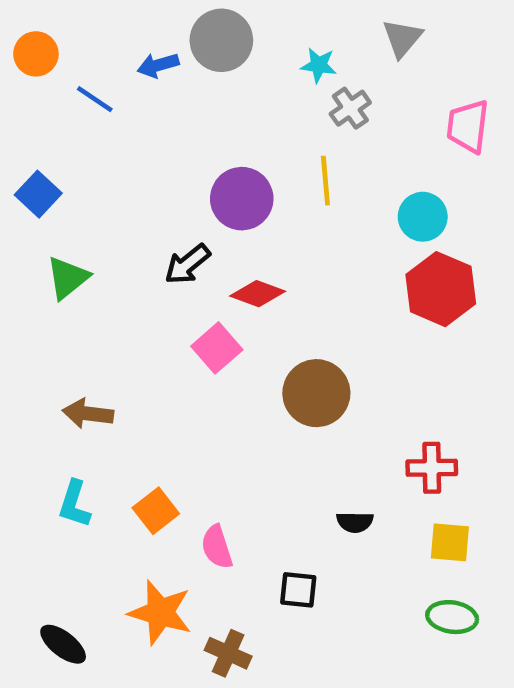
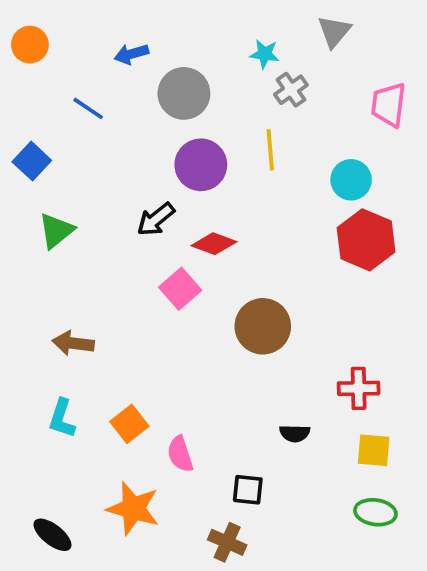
gray circle: (221, 40) -> (184, 93), moved
blue line: (95, 99) -> (88, 108), moved
brown cross: (228, 653) -> (227, 542), moved

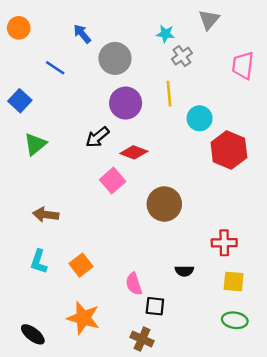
blue arrow: (131, 54) -> (82, 34), turned 66
cyan circle: (351, 180) -> (200, 118), moved
pink semicircle: (180, 454) -> (134, 284), moved

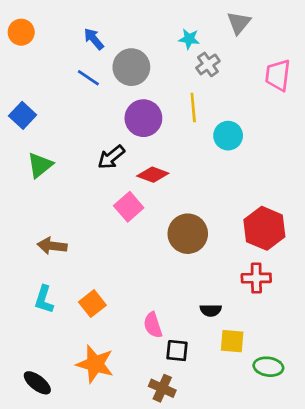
blue line: (55, 68) -> (88, 78), moved
red hexagon: (229, 150) -> (264, 228), moved
yellow square: (234, 282) -> (232, 341), moved

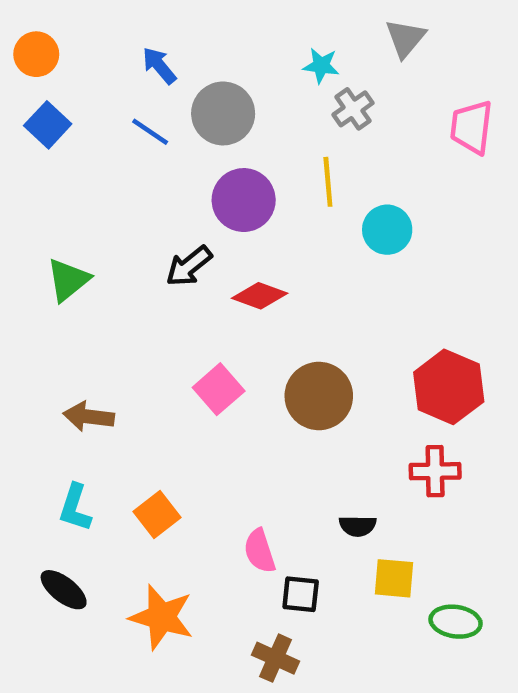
blue square: (23, 115) -> (48, 125), moved
pink square: (129, 207) -> (219, 389), moved
black ellipse: (37, 383) -> (64, 590), moved

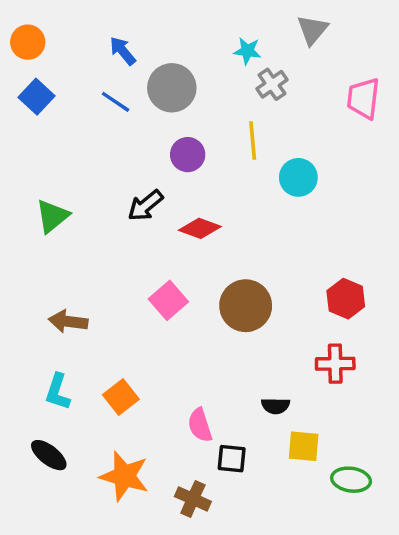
purple circle: (244, 200) -> (188, 155), size x0.7
red hexagon: (449, 387) -> (346, 299), size x0.7
brown cross: (276, 658) -> (193, 499), moved

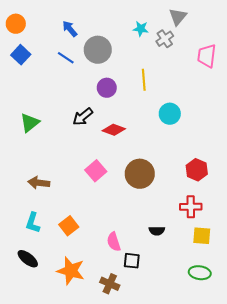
gray cross: (272, 84) -> (165, 39), moved
cyan circle: (298, 177) -> (170, 114), moved
yellow square: (304, 446) -> (202, 236), moved

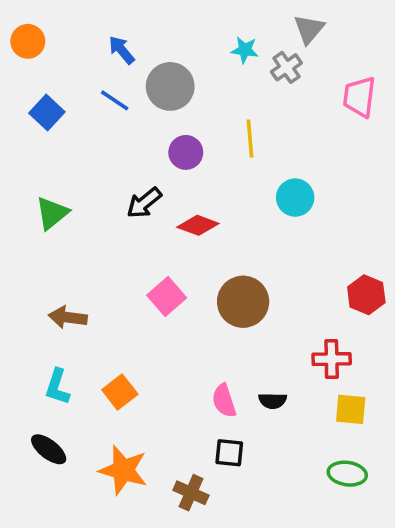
blue square: (21, 55) -> (47, 112), moved
red hexagon: (197, 170) -> (366, 295), moved
pink semicircle: (114, 242) -> (224, 401), moved

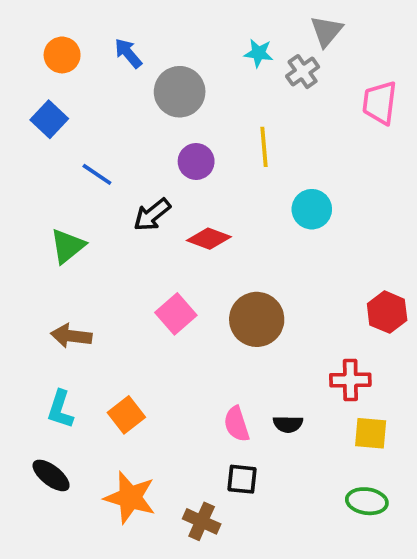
orange circle: (28, 41) -> (62, 55), moved
blue line: (115, 100) -> (97, 174), moved
green triangle: (52, 213) -> (68, 246), moved

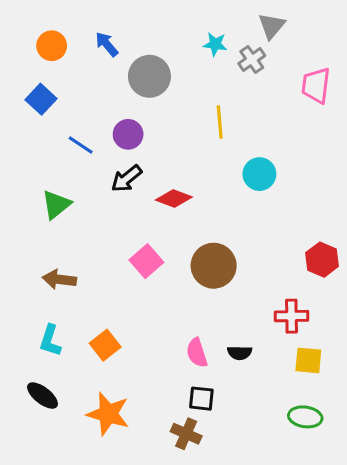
purple circle: (196, 161) -> (128, 134), moved
brown cross: (202, 521) -> (186, 434), moved

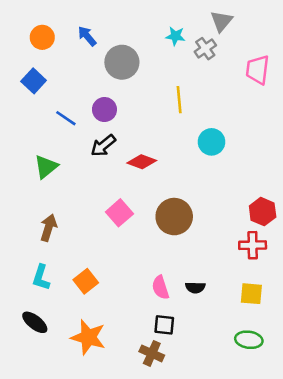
brown arrow: (59, 279) -> (48, 228), turned 100
red cross: (291, 316) -> (253, 245), moved

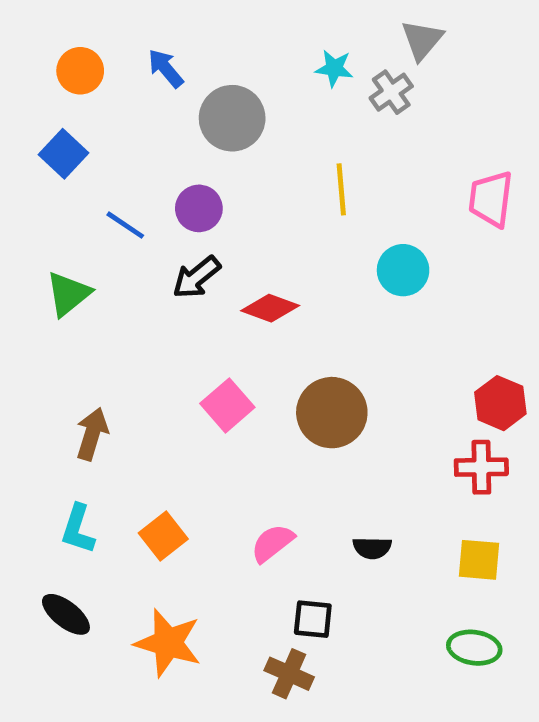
pink trapezoid: (258, 70) -> (491, 199), moved
green triangle: (46, 167) -> (68, 294), moved
pink semicircle: (160, 287) -> (272, 543), moved, turned 70

